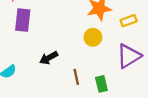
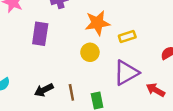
purple rectangle: (23, 20) -> (40, 34), moved
black arrow: (49, 58) -> (44, 90), moved

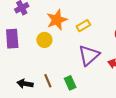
yellow circle: (90, 52) -> (44, 40), moved
black arrow: (44, 90) -> (25, 84), turned 49

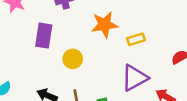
yellow circle: (44, 40) -> (73, 59), moved

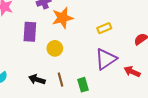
orange star: (105, 25) -> (62, 18), moved

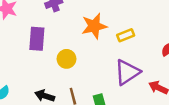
orange star: (62, 18) -> (94, 26), moved

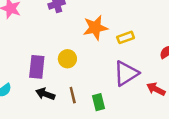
purple rectangle: (37, 39) -> (37, 67), moved

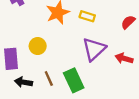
yellow rectangle: (126, 37) -> (87, 16), turned 48
green rectangle: (98, 102) -> (74, 80), size x1.5

